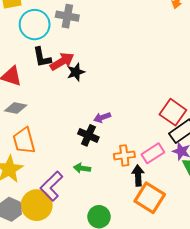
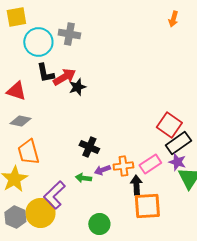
purple arrow: (102, 117) -> (102, 170), moved
orange square: (150, 198) -> (147, 206), turned -36

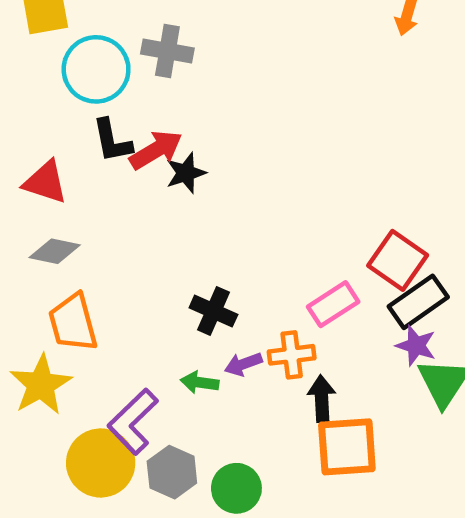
pink rectangle: (150, 164) -> (333, 304), moved
gray hexagon: (15, 217) -> (172, 472), moved

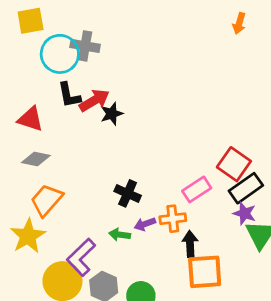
gray cross: (167, 51) -> (85, 46), moved
orange trapezoid: (73, 323) -> (47, 200), turned 56

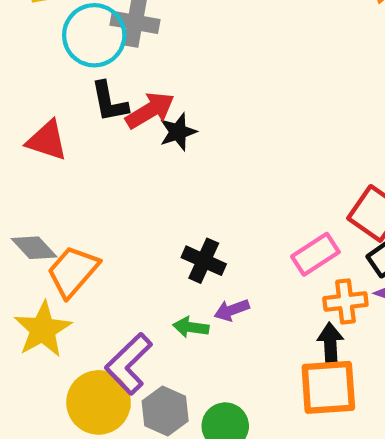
gray diamond: (36, 159) -> (34, 248), moved, turned 36
orange cross: (173, 219) -> (345, 302), moved
black arrow: (190, 244) -> (330, 344), moved

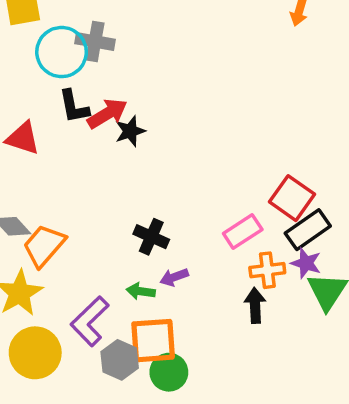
orange square: (328, 387) -> (153, 341), moved
yellow circle: (99, 402) -> (35, 353), moved

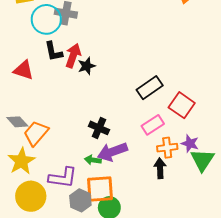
red arrow: (107, 114) -> (73, 56), turned -40
black rectangle: (308, 230) -> (150, 88), moved
purple arrow: (174, 277) -> (112, 152), size x1.8
purple L-shape: (90, 321) -> (63, 178), turned -128

